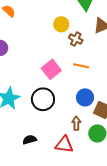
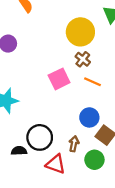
yellow circle: (61, 24) -> (80, 32), size x1.6
brown cross: (76, 39) -> (83, 59), moved
black circle: (43, 99) -> (40, 137), moved

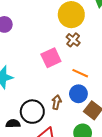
orange line: (93, 82) -> (80, 73), moved
brown arrow: (74, 144) -> (56, 102), moved

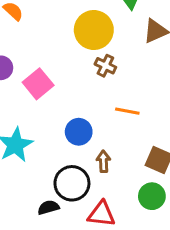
pink square: (51, 58) -> (38, 84), moved
blue circle: (78, 94) -> (79, 132), moved

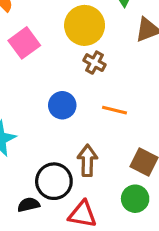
pink square: (38, 84) -> (24, 43), moved
blue circle: (79, 132) -> (62, 105), moved
brown arrow: (103, 161) -> (87, 160), size x1.4

